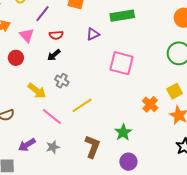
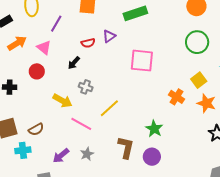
red semicircle: (56, 35) -> (88, 43), moved
purple circle: (128, 162) -> (152, 157), moved

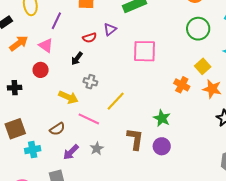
brown semicircle: (36, 129) -> (57, 129), moved

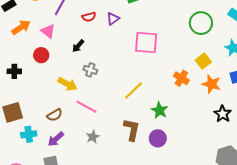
red semicircle: (90, 38) -> (89, 17), moved
yellow line: (116, 101) -> (133, 91), moved
purple arrow: (71, 152) -> (56, 139), moved

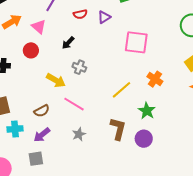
orange cross: (181, 78) -> (155, 79), moved

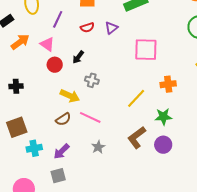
red circle: (31, 50) -> (55, 65), moved
orange cross: (155, 79) -> (168, 84), turned -35
brown semicircle: (42, 111) -> (63, 119), moved
green star: (147, 111) -> (163, 117), turned -30
brown L-shape: (118, 129) -> (137, 137), turned -135

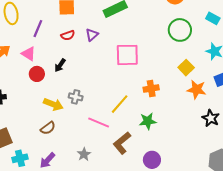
gray cross: (92, 80) -> (76, 97), moved
pink line: (90, 117) -> (99, 122), moved
purple circle: (163, 145) -> (152, 160), moved

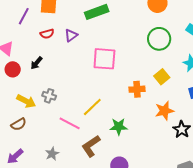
purple line: (38, 29) -> (24, 16), moved
orange cross: (151, 88) -> (137, 89), moved
orange star: (197, 90) -> (164, 111), moved, turned -30

